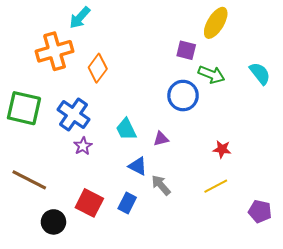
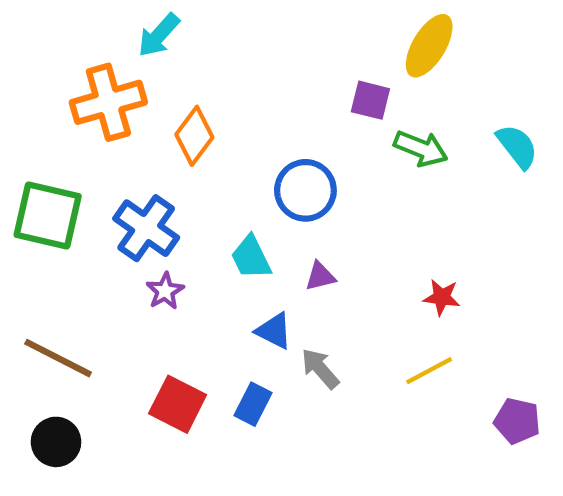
blue circle: (183, 96) -> (305, 190), moved
black circle: (53, 222) -> (56, 442), moved

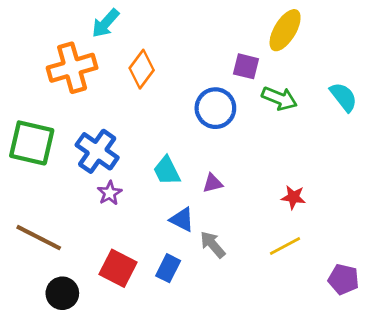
orange diamond: (194, 136) -> (142, 69), moved
blue circle: (305, 190) -> (215, 108), moved
black circle: (56, 442) -> (62, 293), moved

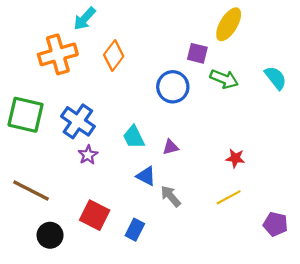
blue rectangle: (168, 268) -> (135, 230), moved

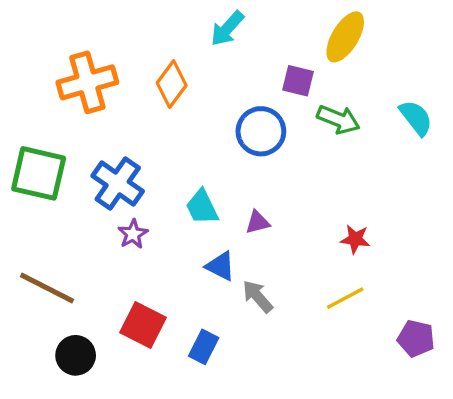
cyan arrow: (85, 19) -> (227, 28), moved

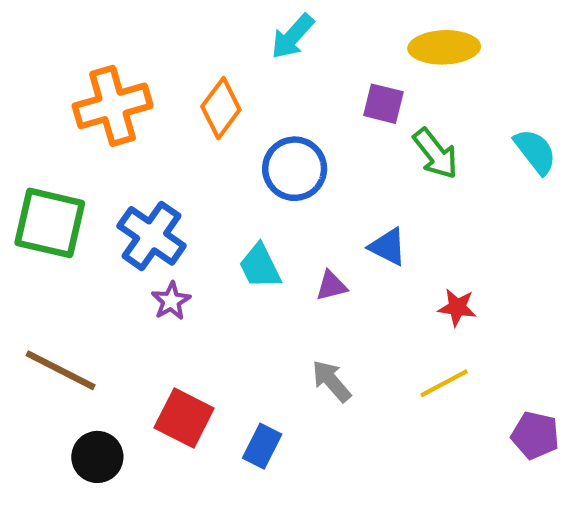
yellow ellipse: (345, 37) -> (444, 47), turned 57
green arrow: (338, 119) -> (435, 154), turned 30
blue circle: (261, 131) -> (295, 169), moved
blue triangle: (220, 266) -> (388, 247), moved

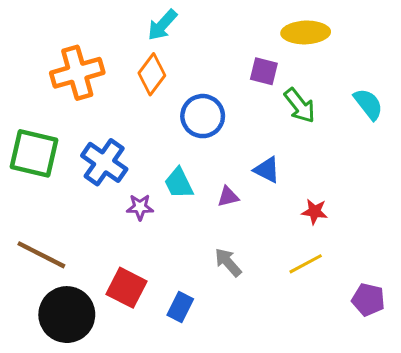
cyan arrow: (292, 37) -> (162, 25), moved
purple star: (171, 301) -> (140, 207), moved, turned 30
black circle: (97, 457) -> (67, 315), size x1.6

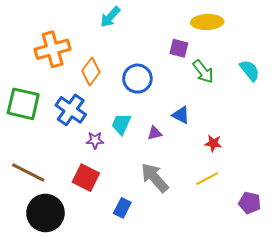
orange diamond: (152, 74) -> (91, 71), moved
cyan trapezoid: (179, 183) -> (121, 124), turned 50
gray arrow: (228, 262) -> (155, 178), size x1.5
red square: (127, 288) -> (86, 178), moved

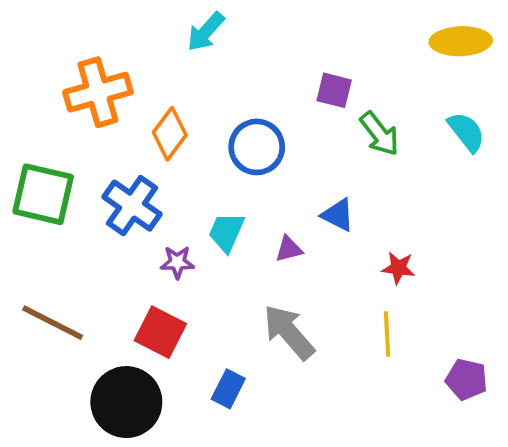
yellow ellipse: (207, 22) -> (461, 41), moved
yellow line: (207, 179) -> (387, 334), turned -65
black circle: (45, 213) -> (126, 402), moved

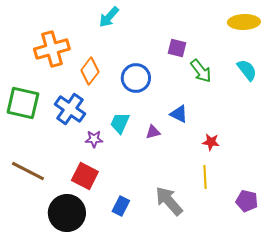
gray arrow: (289, 332) -> (169, 201), moved

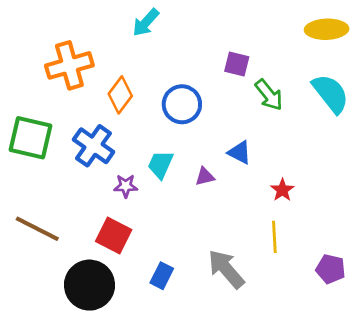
cyan semicircle: (247, 70) -> (331, 94), size x1.4
red star: (211, 142) -> (282, 190), turned 30

